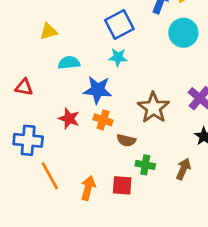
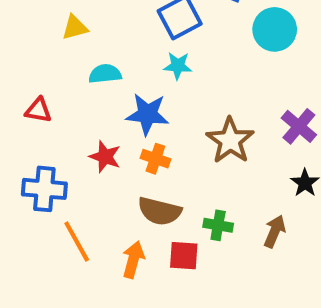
brown semicircle: (126, 140) -> (160, 211), moved, size x1.5

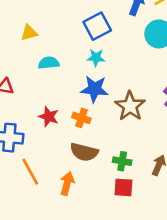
blue star: (147, 114) -> (95, 89), moved
red square: (184, 256) -> (123, 187), moved

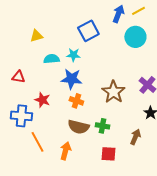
cyan star: (96, 58) -> (73, 55), moved
blue star: (95, 89) -> (71, 79), moved
red star: (49, 117) -> (42, 100), moved
green cross: (122, 161) -> (102, 126), moved

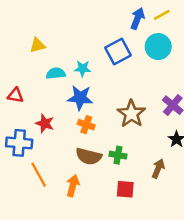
blue square: (88, 31) -> (118, 51), moved

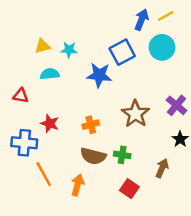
cyan star: (83, 69) -> (69, 50), moved
cyan semicircle: (56, 73) -> (50, 74), moved
blue star: (80, 98) -> (99, 75), moved
orange cross: (86, 125) -> (91, 125), turned -35
red square: (125, 189) -> (129, 189), turned 30

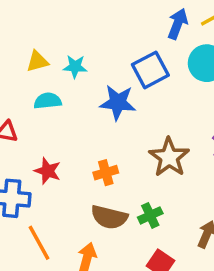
green cross: (122, 155) -> (150, 215), turned -35

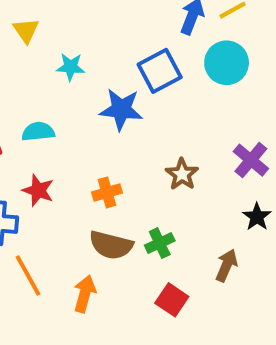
yellow triangle: (37, 61) -> (26, 30), moved, turned -50
cyan semicircle: (48, 101) -> (38, 132), moved
brown star: (169, 157) -> (182, 174), size x0.7

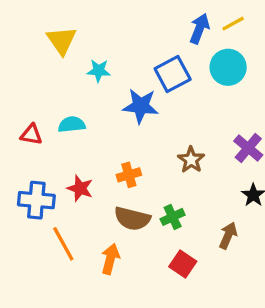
yellow triangle: (26, 30) -> (62, 40), size x1.4
red star: (38, 190) -> (80, 188), moved

